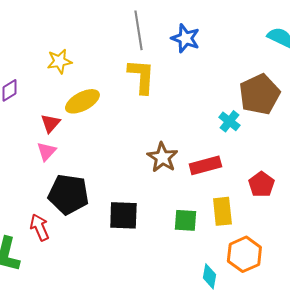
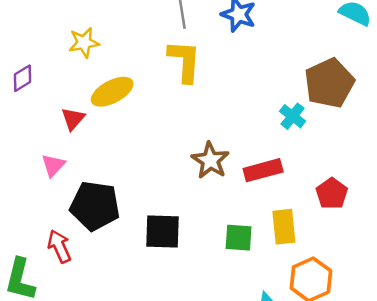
pink triangle: (46, 151) -> (53, 165), moved

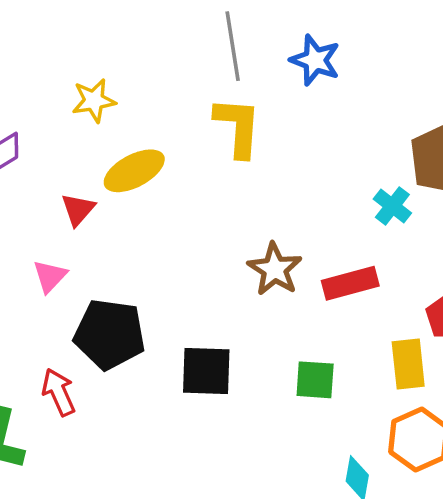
yellow rectangle: (284, 227) -> (408, 364), moved

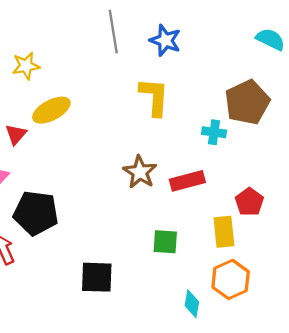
yellow L-shape: (238, 127) -> (154, 97), moved
cyan cross: (392, 206) -> (214, 132), turned -30
black square: (206, 371) -> (97, 277), moved

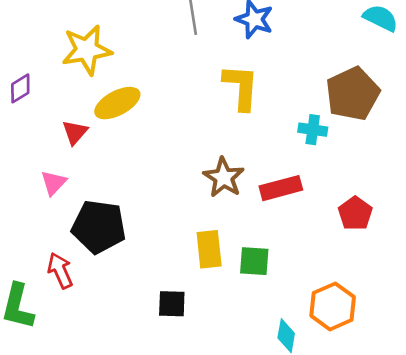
yellow star: (26, 66) -> (87, 50), size x1.5
yellow rectangle: (224, 232) -> (209, 249), moved
black square: (97, 277) -> (172, 304), size x0.7

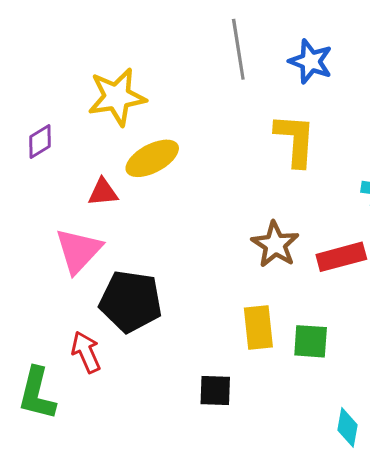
red triangle: (75, 132) -> (103, 192), turned 44
pink triangle: (54, 183) -> (78, 251), size x1.6

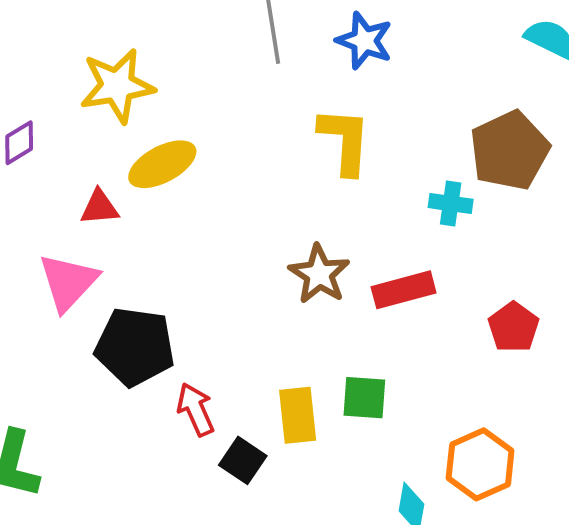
yellow rectangle: (258, 327) -> (298, 415), moved
red arrow: (86, 352) -> (196, 409), moved
black square: (215, 391) -> (243, 460), turned 32

